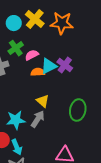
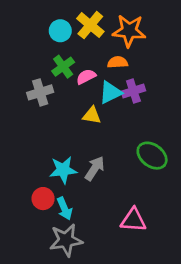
purple cross: (65, 65) -> (133, 91), turned 35
orange semicircle: (38, 72) -> (118, 62), moved
yellow triangle: (43, 101) -> (92, 115), moved, turned -32
green ellipse: (78, 110) -> (152, 156), turned -65

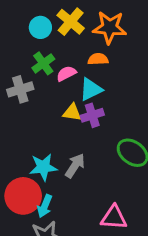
purple cross: (133, 91) -> (92, 115), moved
red circle: (43, 199) -> (23, 196), size x1.6
cyan arrow: (65, 209) -> (45, 206), turned 45

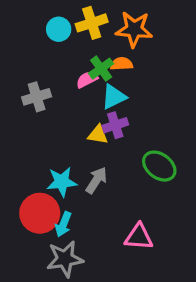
yellow cross: (71, 22) -> (92, 23), turned 32
green cross: (43, 63) -> (101, 69), moved
yellow triangle: (72, 112) -> (98, 135), moved

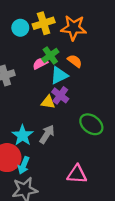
orange semicircle: (122, 64) -> (75, 61), moved, turned 40
purple cross: (115, 125) -> (60, 95), turned -35
cyan star: (62, 182) -> (23, 135), turned -30

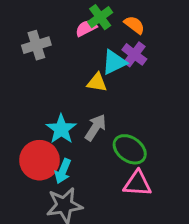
cyan triangle: (59, 75) -> (114, 62), moved
purple cross: (60, 95) -> (134, 54), moved
green ellipse: (91, 124) -> (130, 149), moved

